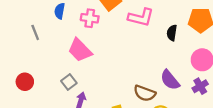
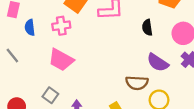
black semicircle: (172, 33) -> (147, 27), moved
gray square: (69, 82) -> (50, 95), moved

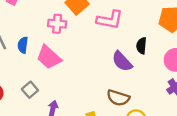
blue semicircle: (30, 27) -> (23, 45), moved
purple semicircle: (158, 63) -> (122, 61), moved

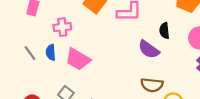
pink cross: (57, 24) -> (62, 27), moved

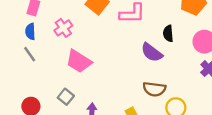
pink cross: (62, 27) -> (63, 28), turned -30
blue semicircle: (51, 52) -> (30, 32), moved

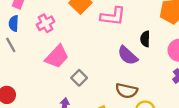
pink trapezoid: (79, 61) -> (57, 57), turned -85
gray square: (66, 97) -> (79, 78), moved

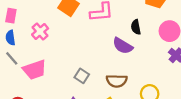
pink trapezoid: (57, 57) -> (35, 70), moved, turned 40
brown semicircle: (126, 91) -> (117, 81), moved

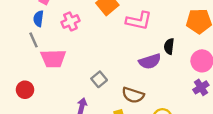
purple semicircle: (123, 46) -> (150, 61), turned -66

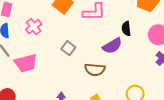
gray square: (99, 79) -> (68, 48), moved
brown semicircle: (133, 95) -> (95, 70), moved

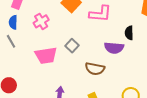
purple semicircle: (112, 46) -> (114, 48), turned 30
pink trapezoid: (26, 63) -> (46, 55), moved

